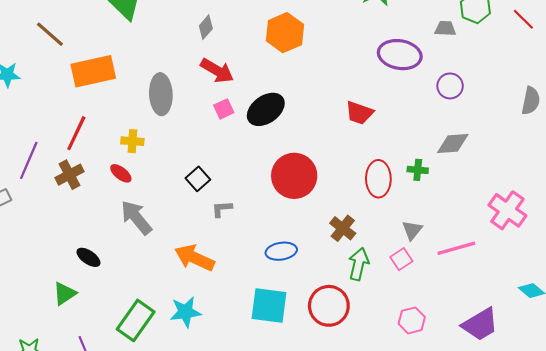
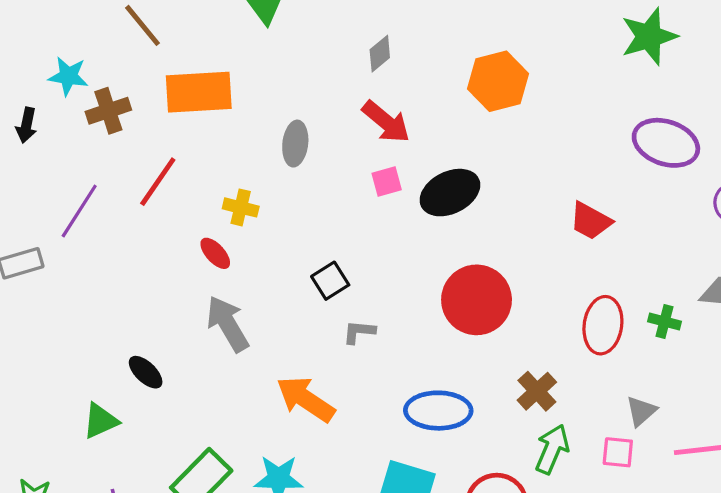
gray ellipse: (161, 94) -> (295, 144), size x0.7
brown cross: (69, 175) -> (108, 111), moved
blue ellipse: (281, 251) -> (438, 411), size x1.4
pink square: (401, 259) -> (618, 452), turned 30

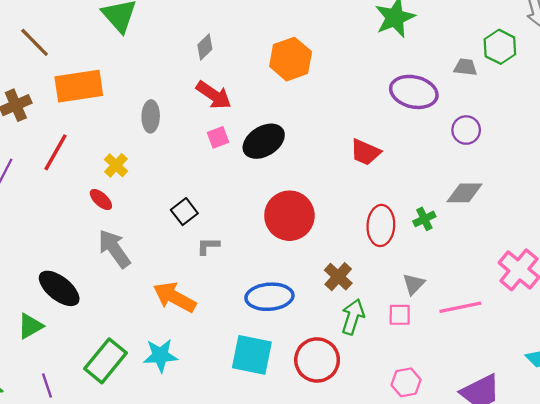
yellow cross: (241, 207) -> (116, 165), turned 35
green cross: (665, 322) -> (424, 219), turned -35
black ellipse: (146, 372) -> (59, 288), size x1.6

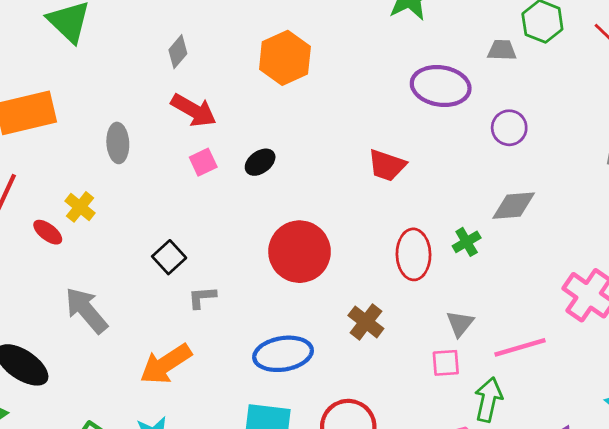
black ellipse: (264, 141) -> (260, 162), size x0.6
red ellipse: (101, 200) -> (48, 232), moved
orange arrow: (175, 297) -> (166, 364), turned -57
green arrow: (353, 317) -> (488, 400), moved

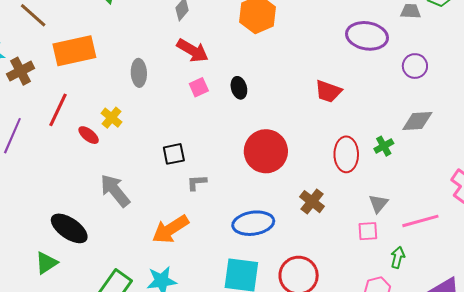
black ellipse: (260, 162) -> (239, 88), turned -70
black square: (169, 257) -> (174, 154), turned 30
green arrow: (488, 400) -> (398, 257), size x0.7

